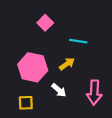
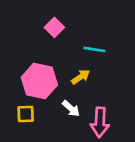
pink arrow: (94, 92) -> (100, 122), moved
yellow square: (26, 103) -> (26, 114), moved

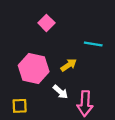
cyan line: (94, 49) -> (93, 44), moved
yellow square: (26, 114) -> (20, 106), moved

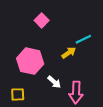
cyan line: (93, 44) -> (83, 39), turned -35
yellow arrow: (69, 65) -> (69, 53), moved

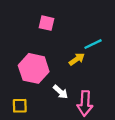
pink square: (42, 20) -> (46, 23), turned -32

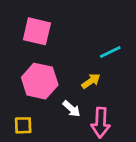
pink square: (46, 23) -> (37, 31), moved, size x1.5
yellow arrow: (77, 59) -> (91, 81), moved

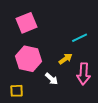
pink square: (37, 31) -> (27, 23), turned -35
pink arrow: (101, 123) -> (84, 74), moved

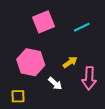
pink square: (27, 23) -> (44, 22), moved
cyan line: (80, 38) -> (82, 27), moved

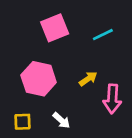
white arrow: (55, 83) -> (61, 120), moved

